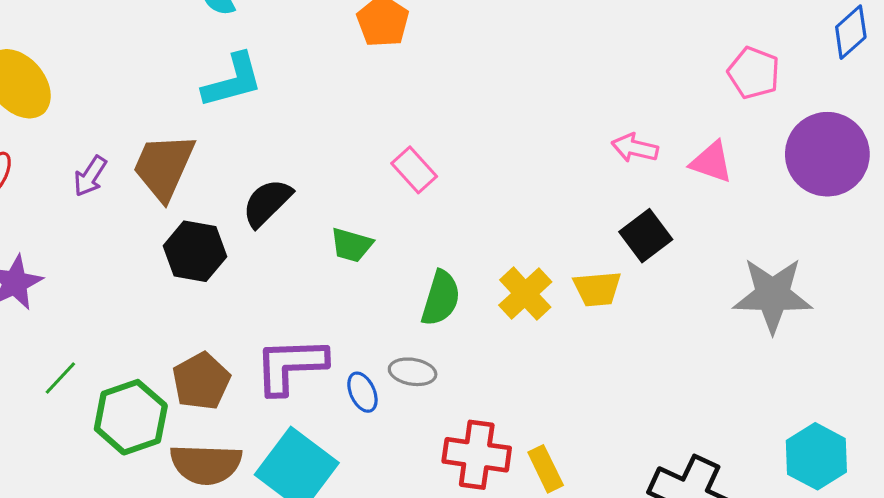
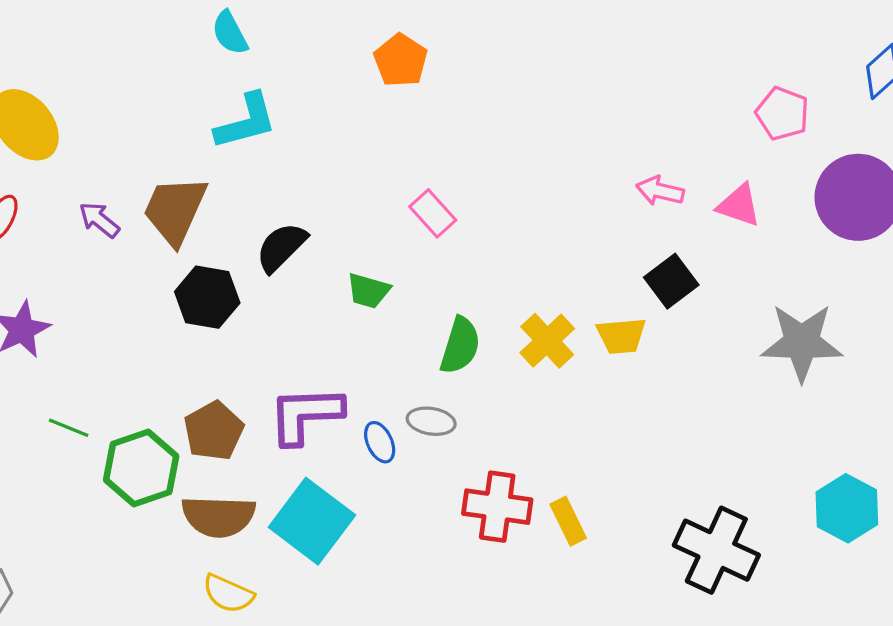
purple arrow: (90, 176) -> (99, 220), turned 96
green line: (60, 378) -> (69, 428), turned 69

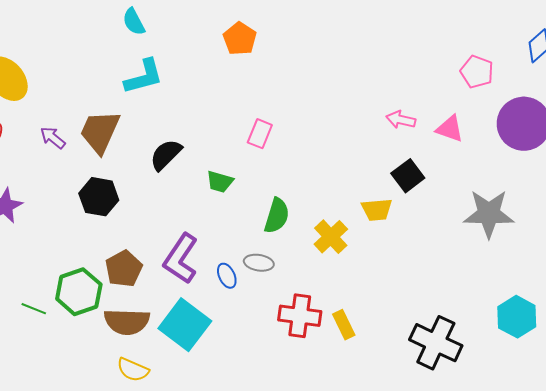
pink rectangle: (433, 213) -> (260, 134), turned 64
black hexagon: (207, 297) -> (99, 197), moved
yellow cross: (547, 341) -> (331, 237), moved
purple L-shape: (305, 415) -> (181, 259), turned -54
green line: (69, 428) -> (34, 309), moved

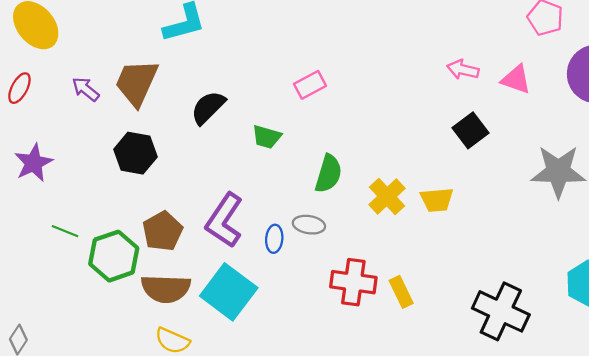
pink rectangle: (260, 134) -> (310, 85), turned 40
yellow trapezoid: (377, 210) -> (437, 200), moved
blue ellipse: (227, 276) -> (274, 239), turned 30
green line: (34, 309) -> (65, 231), moved

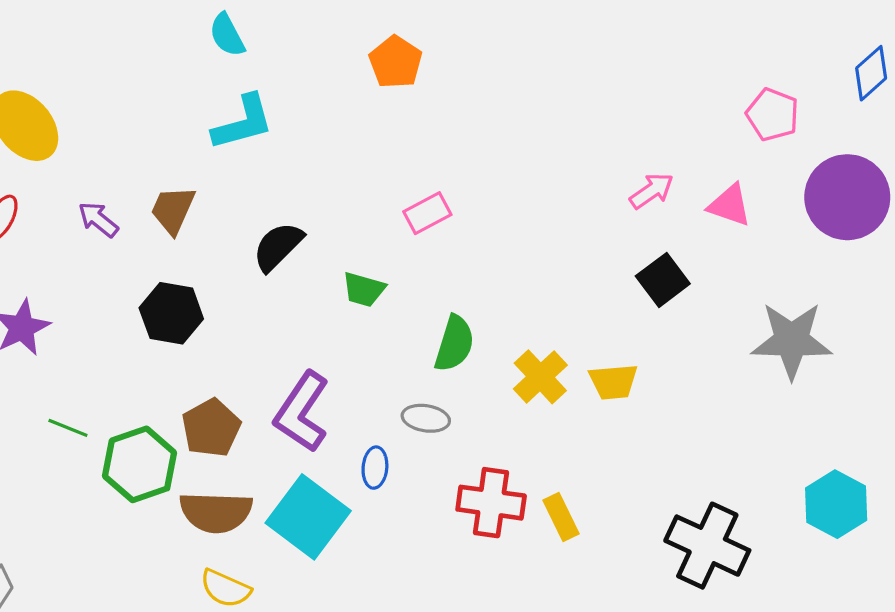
pink arrow: (463, 70) -> (652, 191), turned 132
brown trapezoid: (137, 83) -> (173, 210), size x0.7
blue ellipse: (274, 239) -> (375, 468), moved

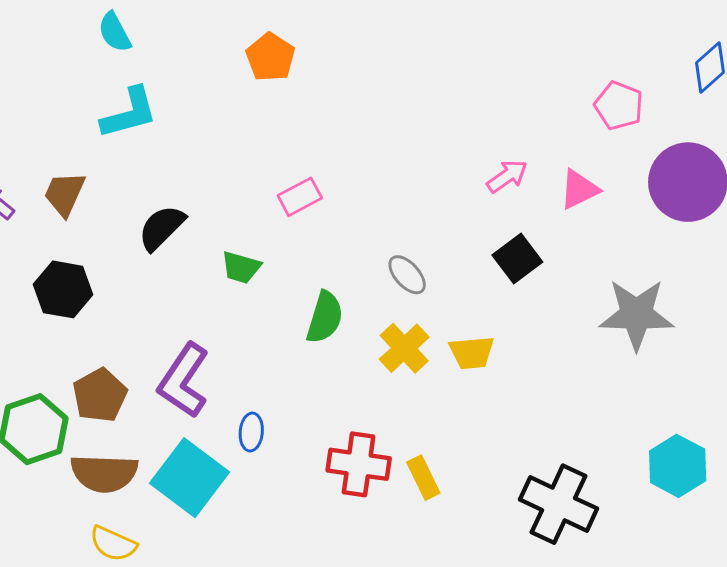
pink triangle: (730, 205) -> (579, 189), turned -45
gray ellipse: (426, 418) -> (407, 275), moved, turned 39

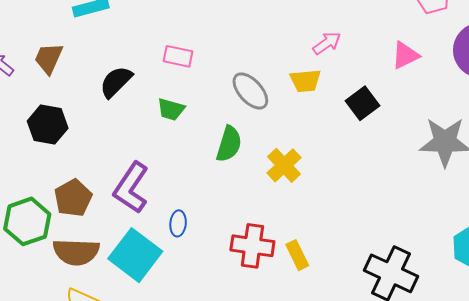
pink arrow: (507, 176) -> (327, 43), moved
pink rectangle: (300, 197) -> (178, 56), moved, turned 40
gray ellipse: (407, 275) -> (250, 91), moved, size x1.4
yellow trapezoid: (472, 353) -> (305, 81), moved

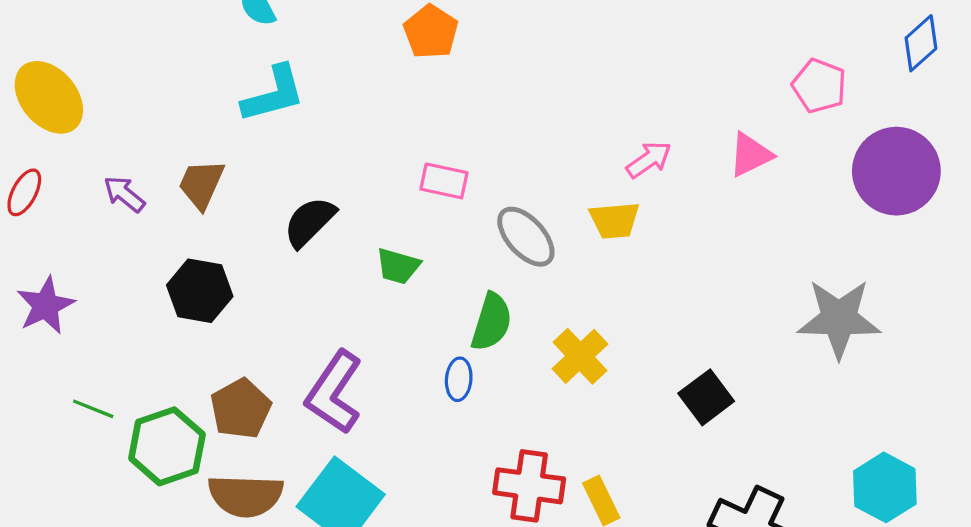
pink triangle: (405, 55) -> (750, 155), moved
pink rectangle: (178, 56) -> (444, 181), moved
black square: (362, 103) -> (706, 397), moved
blue ellipse: (178, 223) -> (459, 379), moved

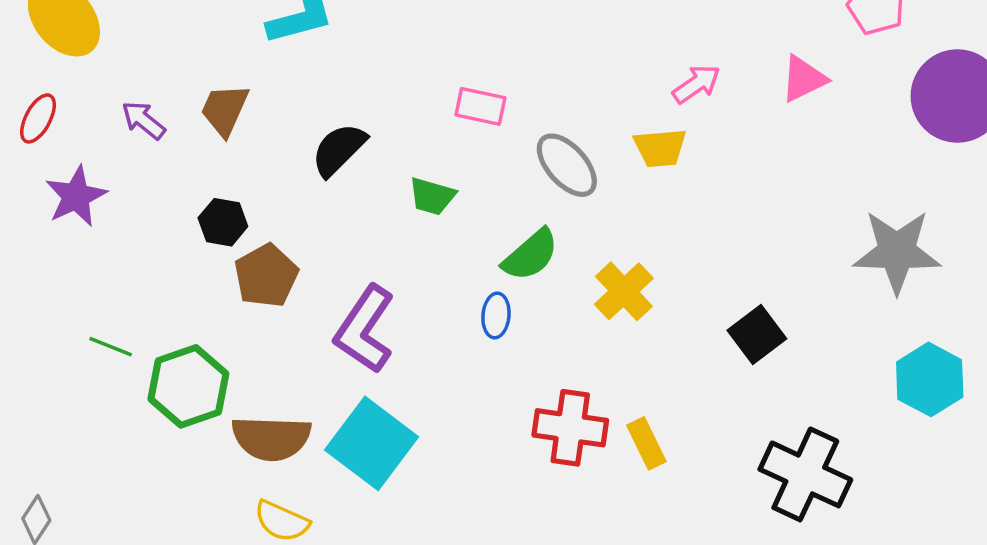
black hexagon: (200, 291) -> (223, 222), size x0.7
purple star: (46, 305) -> (76, 196), moved
green semicircle: (491, 322) -> (531, 255), turned 32
brown pentagon: (241, 409) -> (266, 276), moved
cyan hexagon: (885, 487) -> (930, 379), moved

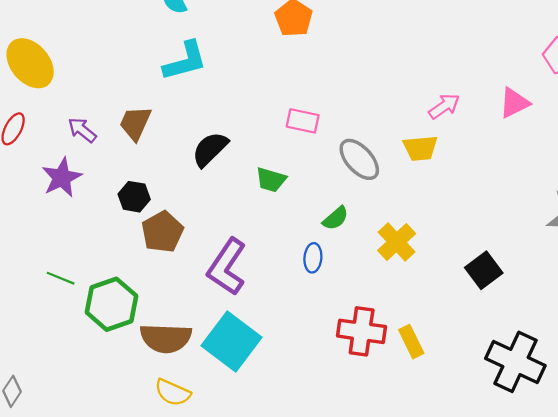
purple star: (76, 196) -> (62, 178), moved
green semicircle: (531, 255) -> (336, 218), size x0.7

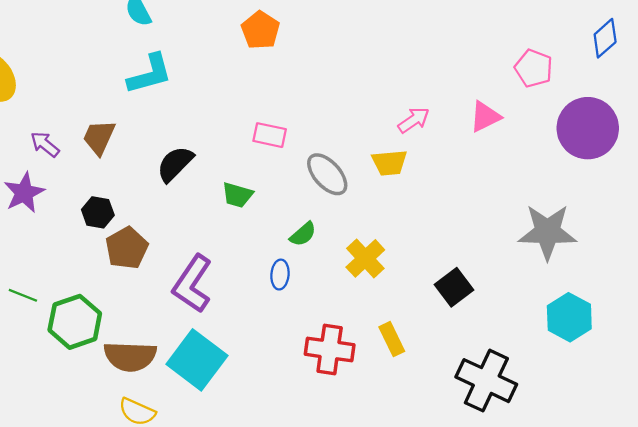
yellow rectangle: (411, 342) -> (392, 339), moved

